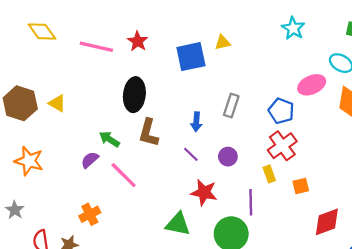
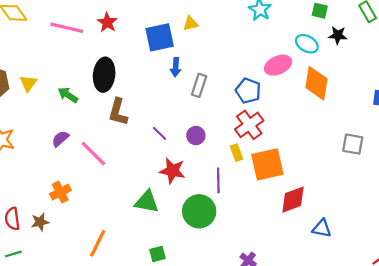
yellow triangle: (57, 103) -> (28, 83), turned 36
blue arrow: (196, 122) -> (176, 67), moved
green arrow: (109, 139) -> (68, 95), moved
orange square: (301, 186) -> (267, 164), size x2.0

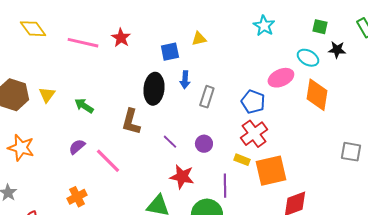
blue square: (160, 37) -> (170, 52), size x0.7
black ellipse: (104, 75) -> (154, 89), moved
yellow rectangle: (236, 153) -> (242, 160), turned -49

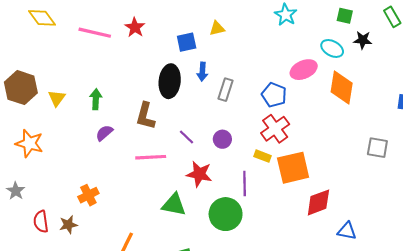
yellow triangle: (47, 95) -> (57, 98), moved
green arrow: (84, 106) -> (96, 99), turned 60
purple semicircle: (77, 147) -> (104, 133), moved
pink line: (108, 161) -> (151, 157), moved, turned -48

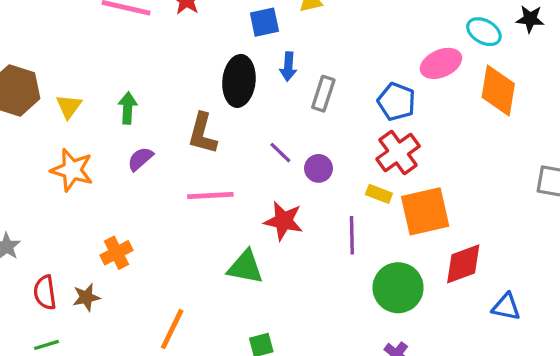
purple line: (187, 137) -> (280, 153), moved
orange star: (29, 143) -> (72, 170), moved
green circle: (226, 214) -> (398, 288), moved

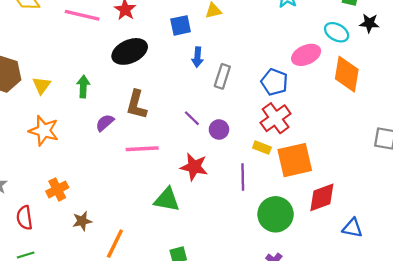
black ellipse: (239, 81) -> (130, 51), moved, turned 60
purple semicircle: (140, 159) -> (105, 123), moved
orange cross: (116, 253) -> (57, 189), moved
brown star: (86, 297) -> (82, 221), moved

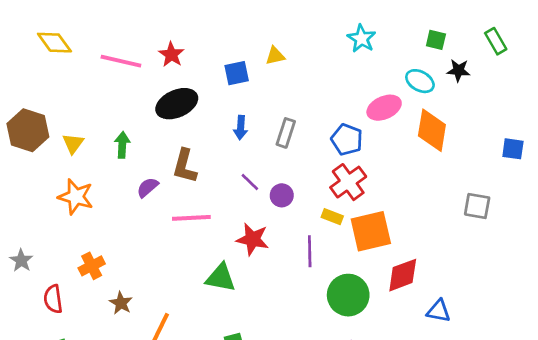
blue arrow: (197, 57) -> (241, 128), moved
brown star: (82, 221) -> (121, 303), turned -30

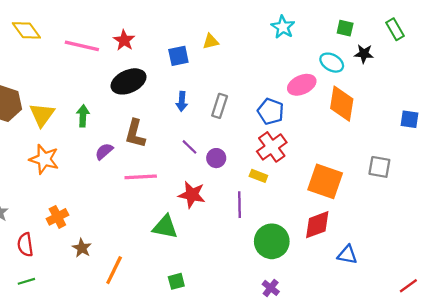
yellow triangle: (73, 144) -> (42, 115), size x1.4
orange square: (371, 231) -> (325, 181), moved, turned 32

